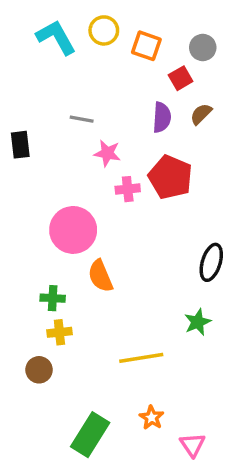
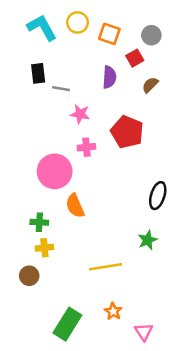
purple semicircle: (162, 117) -> (109, 77), moved
black rectangle: (20, 145) -> (38, 73), moved
pink cross: (128, 189) -> (86, 147), moved

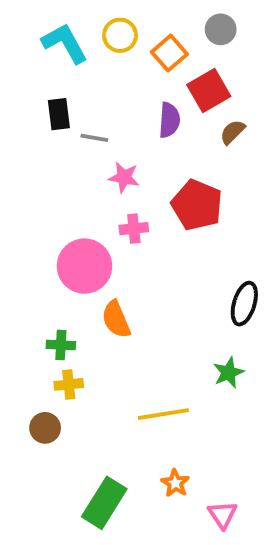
orange square: (109, 34) -> (169, 53), turned 30
gray circle: (151, 35) -> (221, 29), moved
red square: (135, 58) -> (209, 91), size x1.5

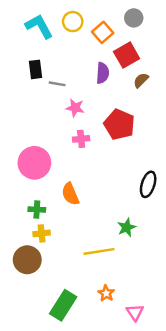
pink circle: (85, 266) -> (34, 163), moved
green star: (229, 373) -> (127, 227), moved
brown circle: (45, 428) -> (27, 260), size x1.5

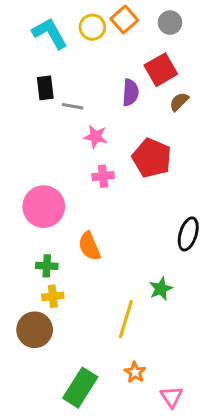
orange square: (103, 32) -> (124, 20), moved
yellow line: (99, 251) -> (126, 319), turned -64

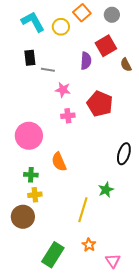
yellow circle: (92, 27) -> (61, 27), moved
brown semicircle: (179, 102) -> (126, 65), moved, turned -72

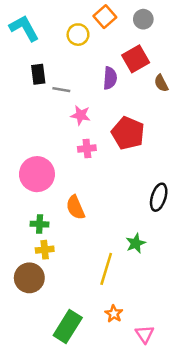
cyan L-shape: (33, 22) -> (24, 28), moved

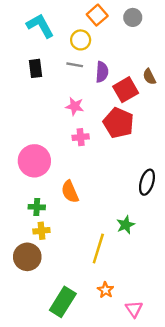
cyan L-shape: (24, 28) -> (40, 26), moved
yellow circle: (78, 35) -> (81, 40), moved
red square: (136, 59) -> (126, 90), moved
gray line: (61, 90) -> (75, 65), moved

